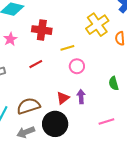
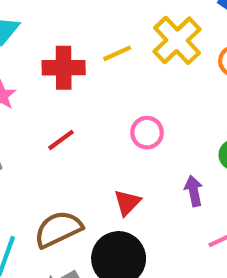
yellow line: (67, 48) -> (117, 53), moved
purple arrow: (81, 97) -> (194, 191), moved

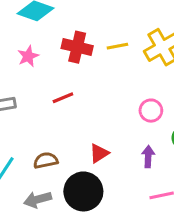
pink circle: (147, 133) -> (151, 111), moved
brown semicircle: (58, 229) -> (46, 160), size x0.7

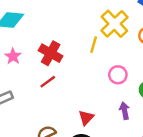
yellow line: (117, 46) -> (94, 45), moved, turned -49
red cross: (77, 47) -> (51, 53), moved, turned 30

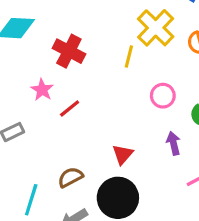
red cross: (51, 53) -> (69, 51), moved
pink star: (13, 56) -> (42, 90), moved

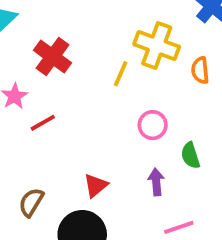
yellow cross: (156, 28) -> (157, 46), turned -33
brown semicircle: (70, 177) -> (31, 202), turned -40

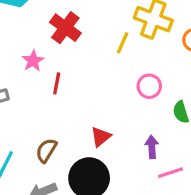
red line: (43, 123) -> (57, 83), turned -50
purple arrow: (156, 182) -> (152, 147), moved

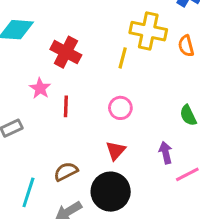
pink circle: (149, 86) -> (120, 108), moved
brown semicircle: (46, 150) -> (66, 172), turned 40

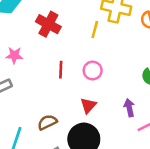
pink star: (40, 88) -> (14, 55), moved, turned -30
red line: (66, 106) -> (61, 70), moved

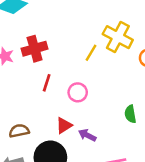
red cross: (48, 24) -> (35, 49), moved, turned 30
purple arrow: (129, 108) -> (87, 135), moved, turned -66

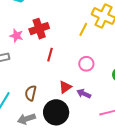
pink circle: (78, 92) -> (86, 64), moved
brown semicircle: (19, 131) -> (31, 93), turned -63

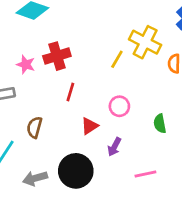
red triangle: (65, 87) -> (90, 126), moved
brown semicircle: (31, 93) -> (34, 127), moved
purple arrow: (84, 94) -> (114, 147), turned -88

